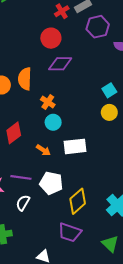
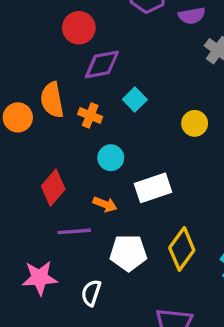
cyan square: (109, 90) -> (135, 100), moved
orange cross: (48, 102) -> (90, 115), moved
purple line: (21, 177) -> (74, 231), moved
yellow diamond: (78, 201) -> (182, 249), moved

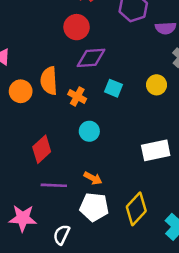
cyan square: (135, 100) -> (113, 88), turned -30
yellow circle: (195, 123) -> (157, 85), moved
white rectangle: (153, 188) -> (156, 150), moved
orange arrow: (105, 204) -> (93, 178), moved

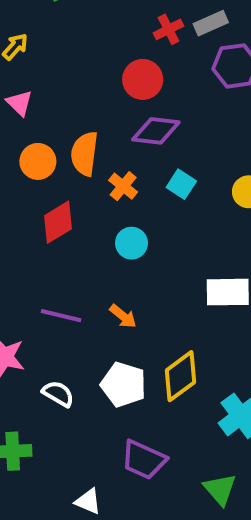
red diamond: (42, 149) -> (58, 222), moved
white pentagon: (94, 207) -> (124, 385), moved
white semicircle: (61, 235) -> (58, 394), turned 84

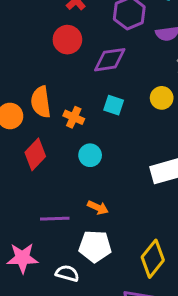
purple diamond: (156, 131) -> (110, 60), moved
yellow diamond: (180, 376) -> (153, 259), moved
white pentagon: (124, 385) -> (95, 246), moved

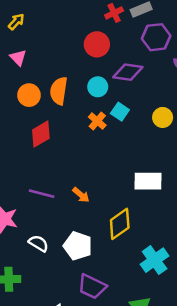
orange cross: (74, 117) -> (97, 121), moved
cyan circle: (90, 155) -> (98, 87), moved
white pentagon: (95, 246) -> (78, 246), moved
yellow diamond: (153, 259) -> (120, 224), moved

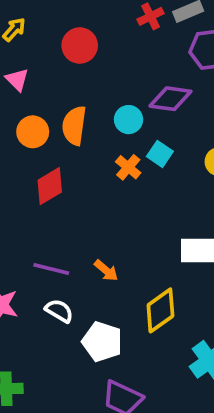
red circle: (97, 44) -> (80, 45), moved
white semicircle: (39, 243) -> (59, 311), moved

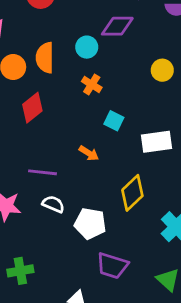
cyan square: (160, 154) -> (114, 121), moved
orange arrow: (106, 270) -> (89, 153), moved

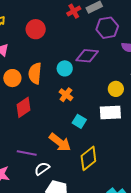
white rectangle: (156, 142) -> (110, 112), moved
orange arrow: (89, 153) -> (60, 142), size x1.6
yellow diamond: (132, 193) -> (88, 158), moved
white semicircle: (53, 204) -> (42, 169), moved, turned -63

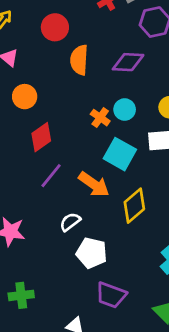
cyan circle: (65, 68) -> (125, 110), moved
orange semicircle: (35, 73) -> (79, 60), moved
cyan square: (79, 121) -> (120, 154), size x1.6
purple line: (27, 153) -> (51, 176), moved, turned -60

